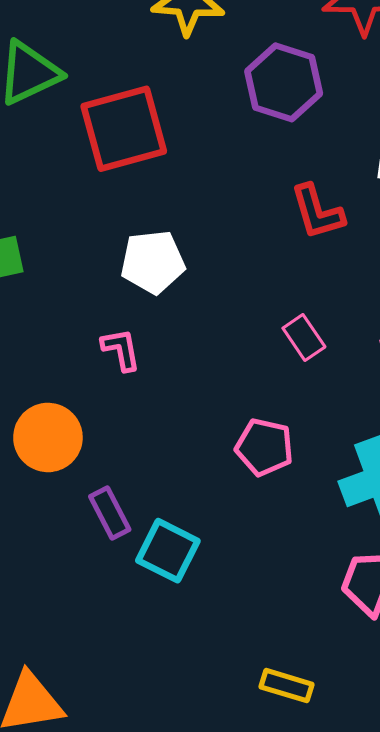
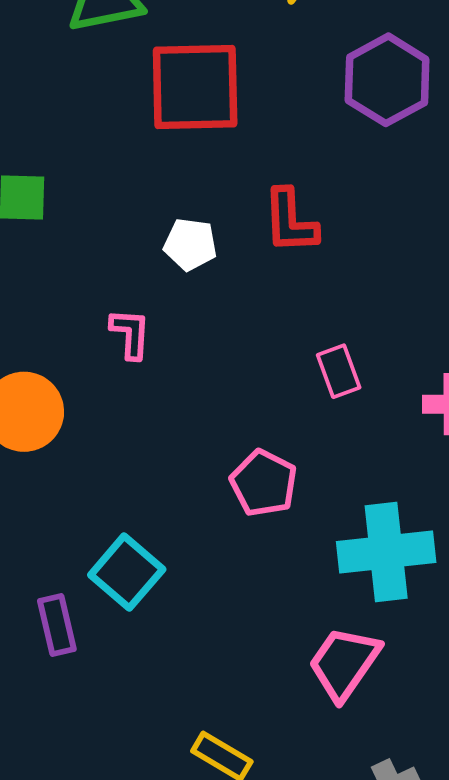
red L-shape: (317, 212) -> (290, 221), moved
white pentagon: (153, 262) -> (190, 244), size x0.7
purple rectangle: (110, 513) -> (57, 625), moved

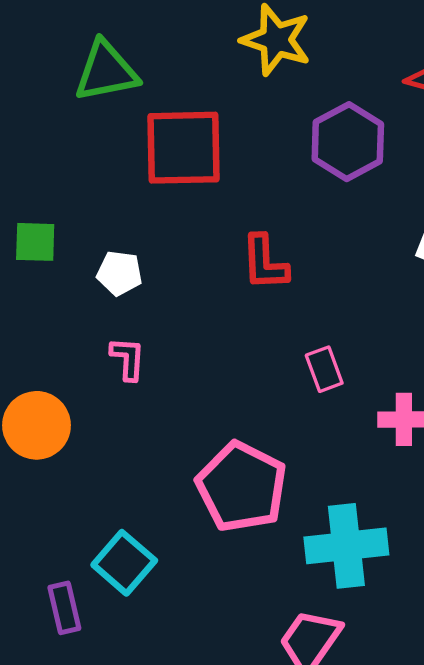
white pentagon: (190, 244) -> (119, 273), moved
pink rectangle: (339, 371) -> (324, 369), moved
pink pentagon: (264, 483) -> (242, 487), size x1.6

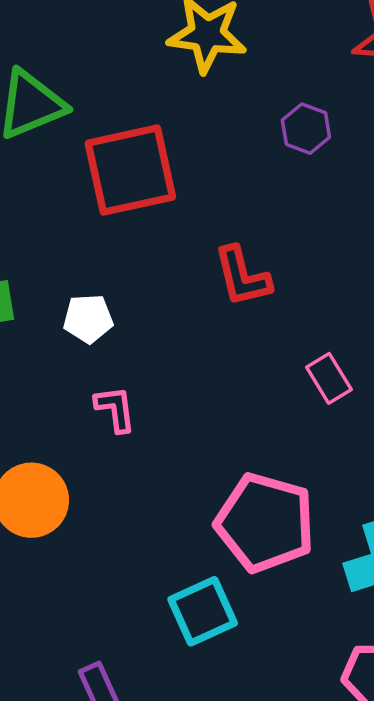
purple hexagon: (348, 142) -> (306, 129), size x0.6
cyan square: (124, 563) -> (203, 611), moved, turned 36

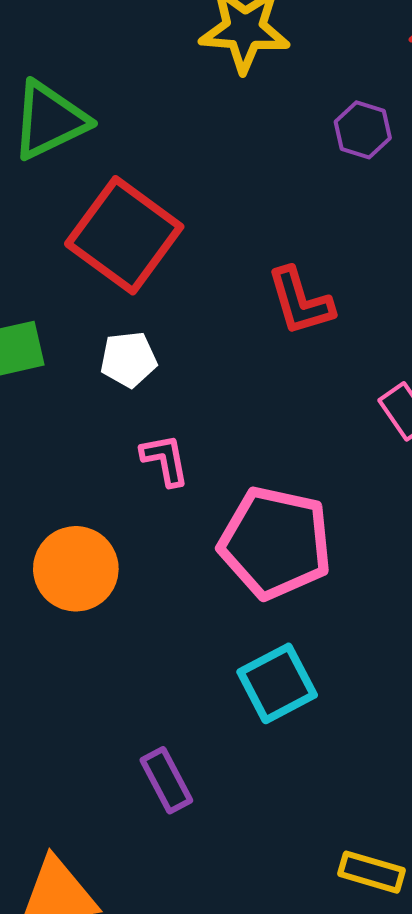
red square: (130, 170) -> (124, 235), moved, turned -38
pink pentagon: (265, 523) -> (275, 543), moved

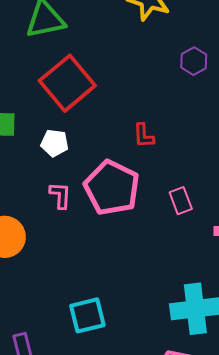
red L-shape: (300, 301) -> (144, 136), size x0.7
pink pentagon: (275, 543) -> (112, 188), moved

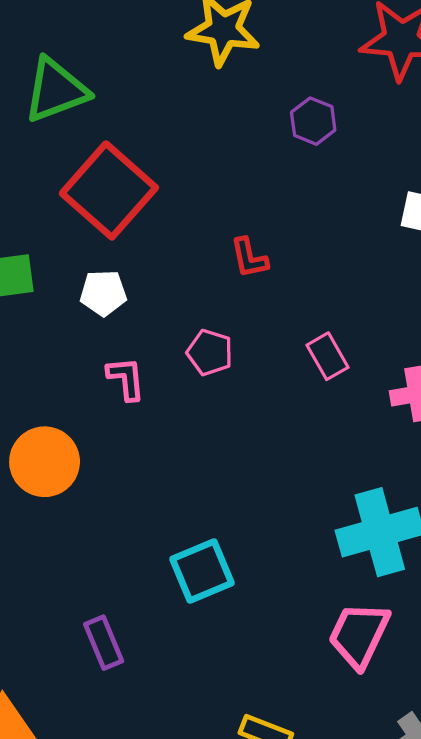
pink pentagon: (112, 188) -> (210, 352), size x0.5

